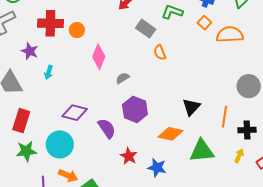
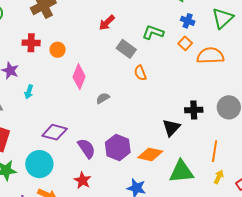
red cross: (50, 23) -> (31, 43), size x0.7
purple hexagon: (135, 109) -> (118, 147), moved
orange line: (224, 117) -> (215, 151), moved
black cross: (247, 130) -> (194, 110), moved
red star: (129, 156) -> (83, 180), moved

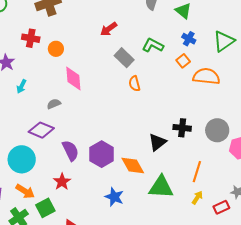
pink diamond: (79, 77) -> (73, 79), turned -35
gray semicircle: (103, 98) -> (54, 104), moved
orange diamond: (150, 154) -> (133, 166), turned 40

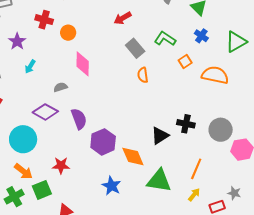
orange square: (183, 61) -> (185, 62), moved
purple semicircle: (71, 151) -> (79, 119), moved
red star: (62, 182) -> (61, 165), turned 30

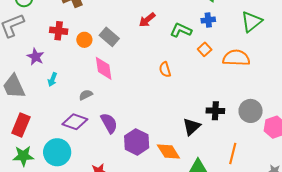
red arrow: (123, 18) -> (147, 20), moved
blue cross: (201, 36) -> (208, 20), moved, turned -32
gray rectangle: (135, 48) -> (109, 37), moved

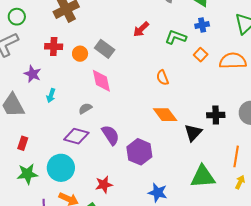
red rectangle: (21, 125) -> (23, 143), size x0.6
orange diamond: (168, 152) -> (165, 115), moved

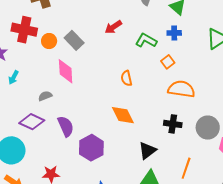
red cross: (54, 46) -> (24, 30), size x1.4
orange semicircle: (233, 61) -> (181, 89), moved
black triangle: (193, 133) -> (147, 151), moved

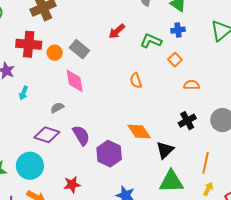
orange semicircle: (181, 89) -> (192, 85), size x0.6
orange diamond: (123, 115) -> (139, 132), moved
black cross: (173, 124) -> (187, 121), turned -30

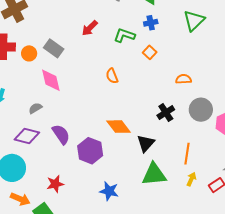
orange semicircle: (192, 85) -> (184, 79), moved

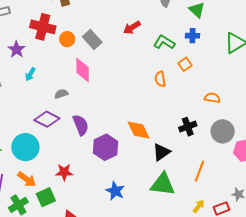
orange semicircle: (112, 76) -> (160, 79), moved
yellow arrow: (191, 179) -> (199, 206), moved

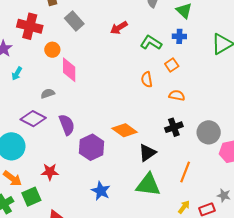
orange circle: (67, 39) -> (52, 50), moved
gray rectangle: (92, 39) -> (74, 21), moved
orange semicircle: (212, 98) -> (177, 95), moved
orange diamond: (139, 130) -> (125, 130), turned -30

